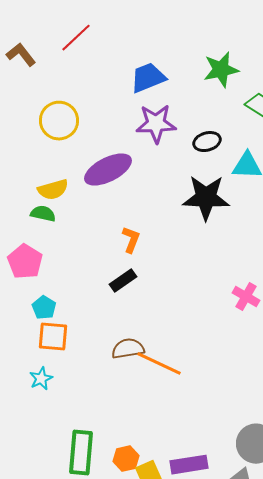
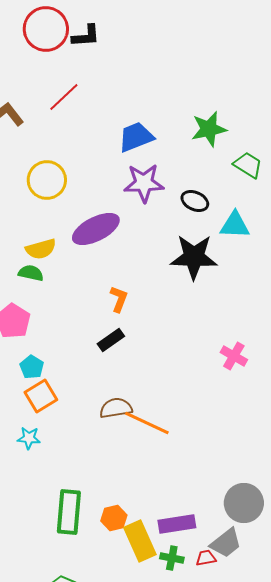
black ellipse: (207, 142) -> (195, 201), turned 40
orange square: (53, 337) -> (41, 396), turned -36
cyan star: (41, 379) -> (29, 438), turned 30

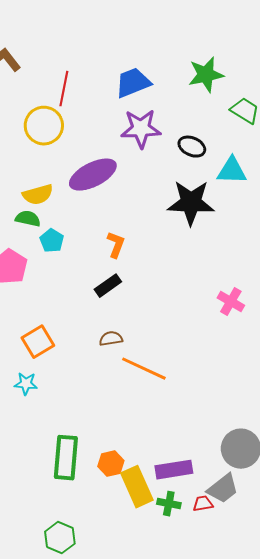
red line: (64, 97) -> (64, 89), moved, turned -36
cyan pentagon: (32, 367) -> (52, 241), moved
brown semicircle: (116, 408) -> (111, 339), moved, size x0.7

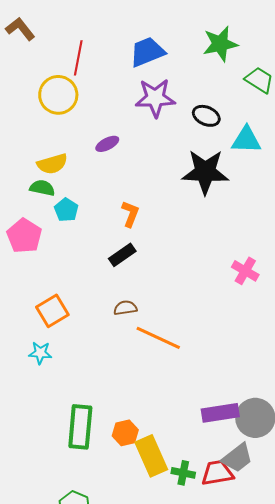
purple ellipse: (93, 175) -> (107, 144), size x0.5
purple rectangle: (174, 470) -> (220, 413), moved
red trapezoid: (203, 504) -> (217, 473), size x1.6

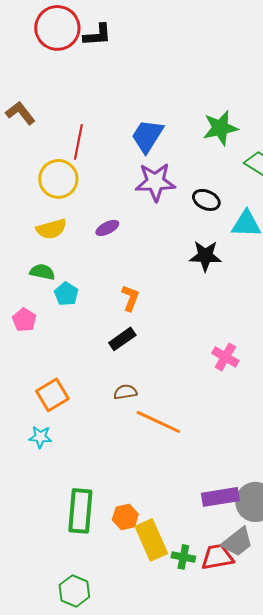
blue trapezoid: (147, 52) -> (147, 136), turned -36
yellow semicircle: (52, 164) -> (51, 229), moved
black star: (205, 172) -> (205, 256), size x0.7
pink pentagon: (24, 236) -> (24, 320), size x0.7
pink cross: (245, 271) -> (225, 357), moved

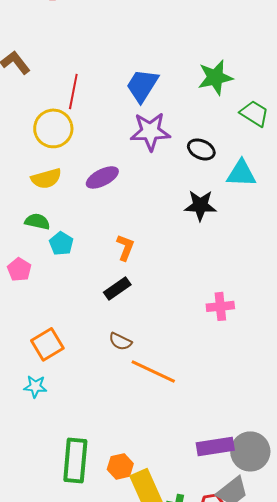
purple ellipse: (107, 228) -> (102, 177), size x1.4
pink cross: (225, 357) -> (220, 306), turned -36
brown semicircle: (125, 392) -> (120, 341), turned -145

